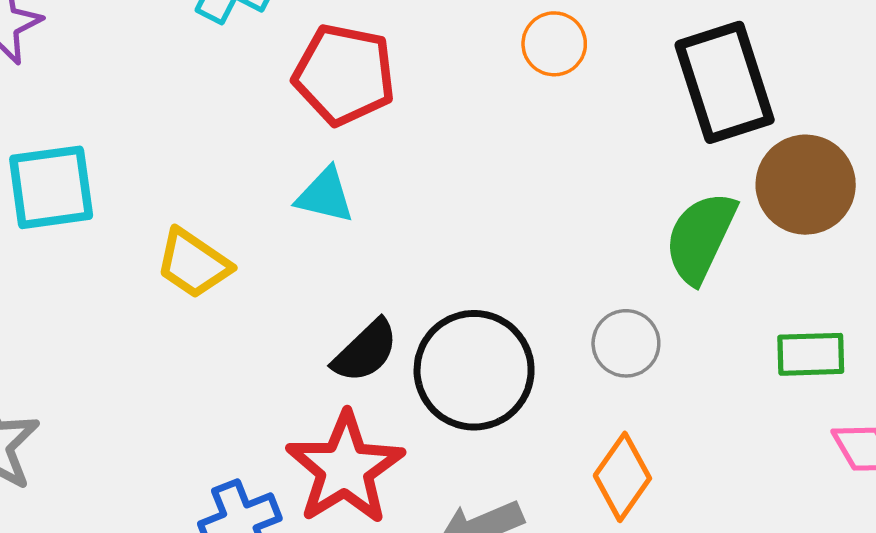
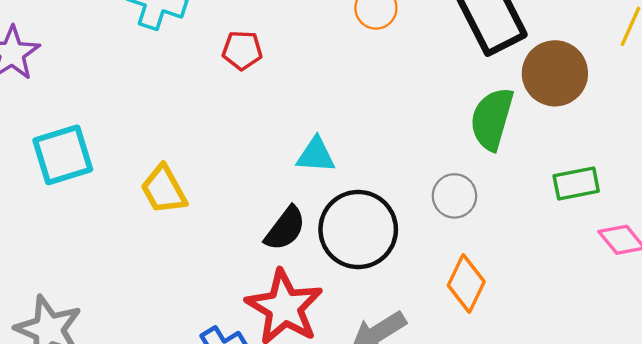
red pentagon: (344, 75) -> (242, 50), size x0.6
cyan triangle: (325, 195) -> (316, 155), moved
yellow trapezoid: (193, 264) -> (164, 190), turned 36

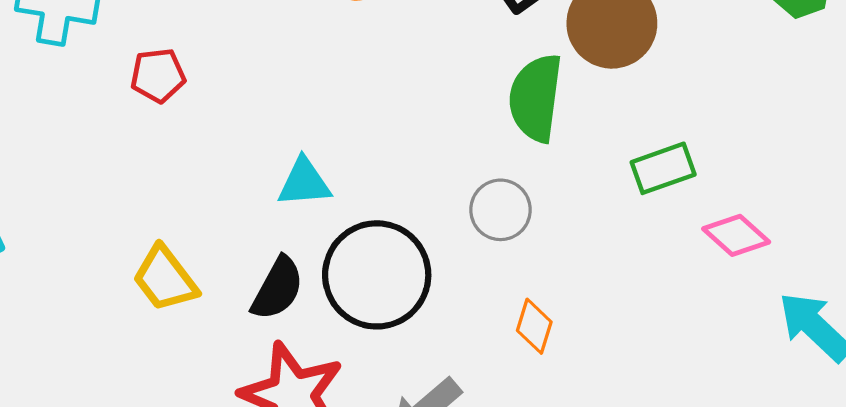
red pentagon: (242, 50) -> (158, 75), moved
yellow trapezoid: (164, 190) -> (165, 279), moved
orange diamond: (466, 283) -> (534, 326), size x0.7

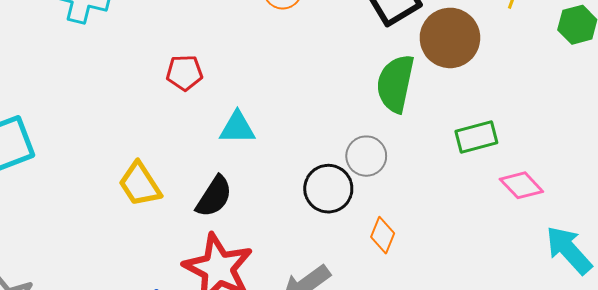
red pentagon: (158, 75) -> (184, 73), moved
black circle: (377, 275) -> (328, 189), moved, size x0.7

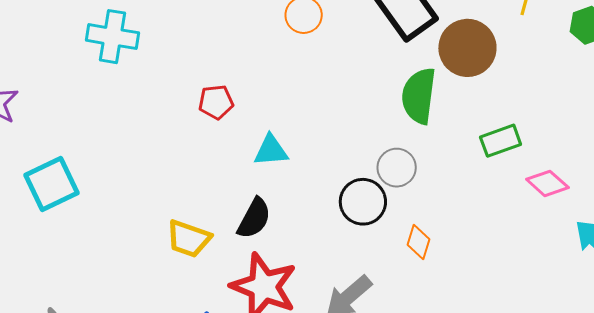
yellow trapezoid: (140, 184) -> (189, 239), moved, turned -33

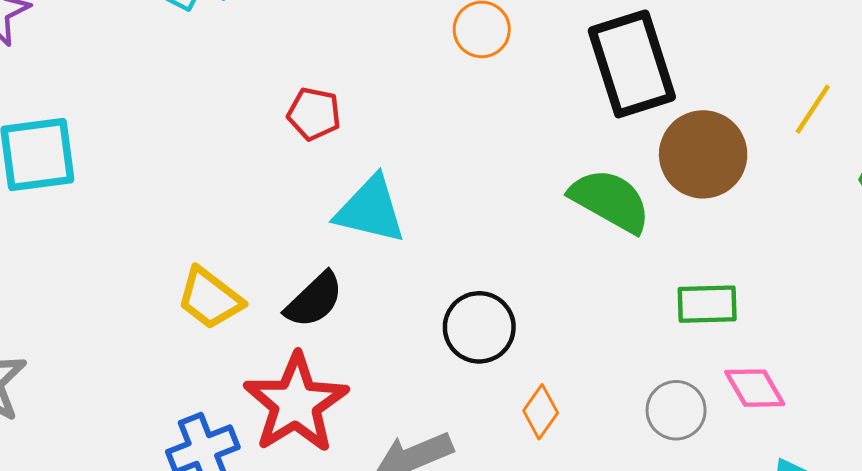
green semicircle: (419, 96) -> (610, 201), turned 94
cyan triangle: (271, 151) -> (371, 210), size x1.4
gray circle: (397, 168) -> (676, 410), moved

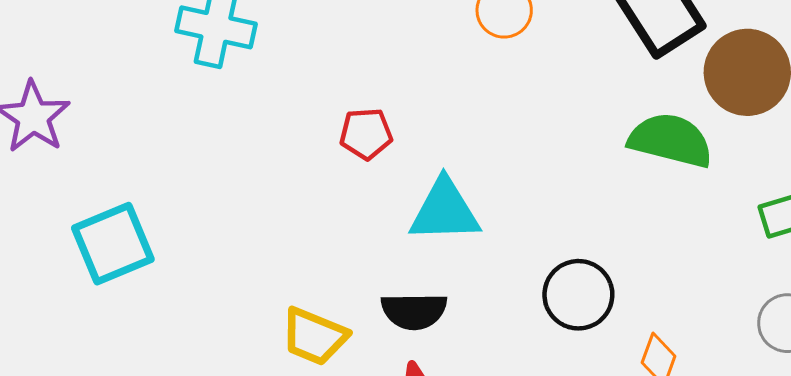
black semicircle: (314, 300) -> (414, 311), turned 58

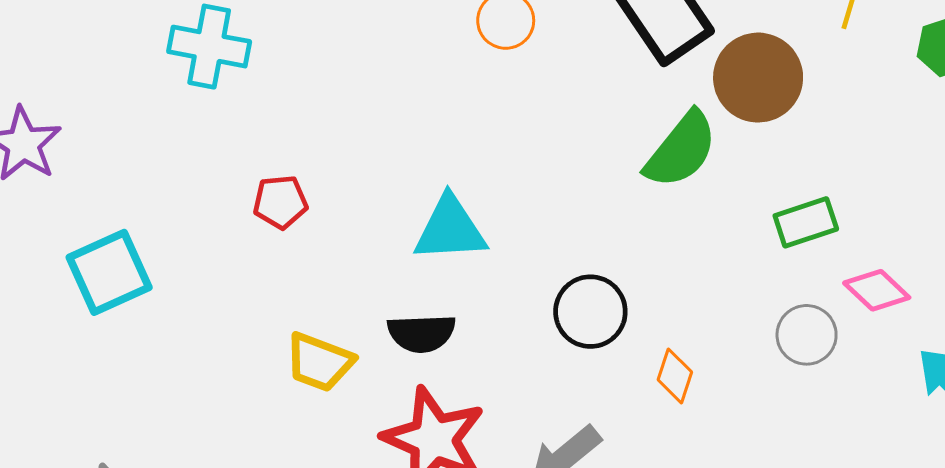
red pentagon: (366, 134) -> (280, 202), moved
green semicircle: (671, 140) -> (681, 150), turned 116

